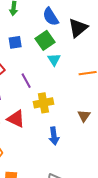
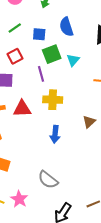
blue semicircle: (51, 17) -> (66, 27), moved
green square: (45, 40) -> (52, 54), moved
red triangle: (16, 119) -> (22, 109), turned -42

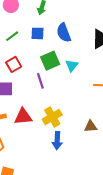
blue square: (39, 34) -> (37, 33), moved
yellow cross: (53, 100) -> (52, 117), moved, turned -30
brown triangle: (89, 122) -> (91, 126), turned 40

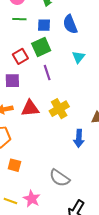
green line: (12, 36) -> (19, 19), moved, turned 40
green square: (50, 61) -> (41, 47), moved
blue arrow: (57, 141) -> (79, 138), moved

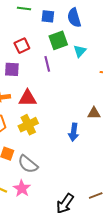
green square: (41, 47) -> (58, 40), moved
yellow cross: (59, 109) -> (28, 125), moved
gray semicircle: (60, 178) -> (28, 164), moved

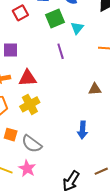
red square: (22, 46) -> (20, 13), moved
purple line: (47, 64) -> (61, 51), moved
blue arrow: (74, 132) -> (82, 130), moved

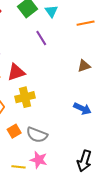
yellow cross: (30, 104) -> (25, 97), turned 30
blue arrow: (82, 130) -> (82, 109), turned -54
orange square: (11, 135) -> (14, 131), turned -32

